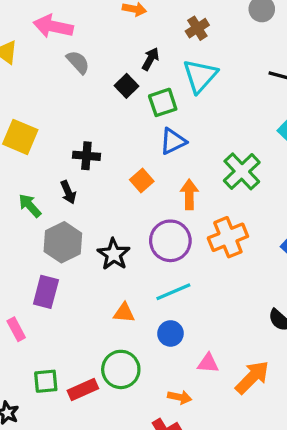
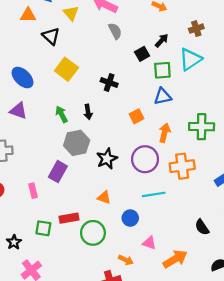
black cross: (86, 156) -> (109, 82), moved
green cross: (242, 171) -> (202, 127), turned 30
cyan line: (173, 292) -> (154, 194), moved
red rectangle: (83, 389) -> (69, 218), moved

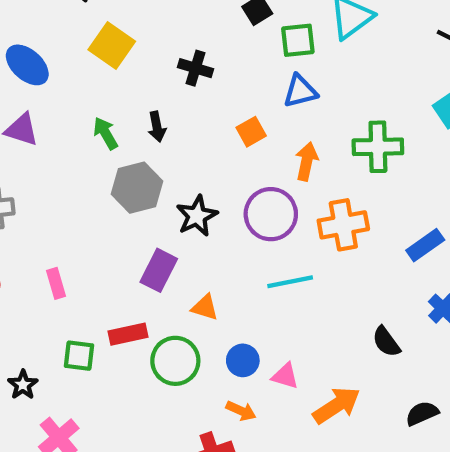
purple rectangle: (58, 172) -> (159, 270), moved
orange triangle: (104, 197) -> (205, 307), moved
blue circle: (130, 218) -> (243, 360), moved

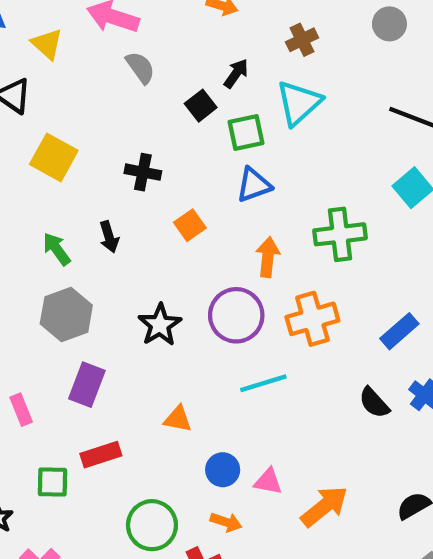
orange square: (251, 132) -> (190, 225), moved
gray hexagon: (137, 188) -> (66, 315), moved
purple rectangle: (159, 270) -> (87, 385), moved
black semicircle: (386, 342) -> (374, 403), moved
green circle: (175, 361) -> (152, 525), moved

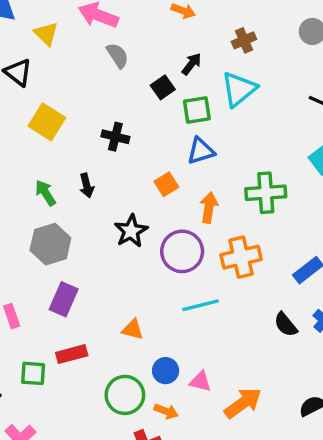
orange square: (190, 225) -> (166, 184), moved
black star: (160, 325) -> (131, 231), moved
green circle: (152, 525) -> (125, 395), moved

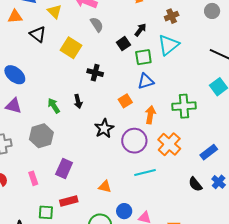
yellow square: (47, 122) -> (71, 48), moved
gray hexagon: (50, 244) -> (41, 136), moved
orange cross: (241, 257) -> (169, 144), turned -35

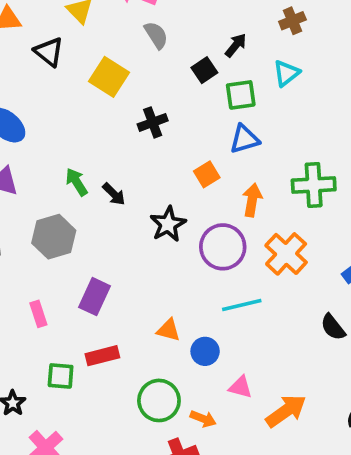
cyan triangle: (168, 45) -> (286, 73), size x0.7
black cross: (95, 73) -> (153, 122), turned -35
black arrow: (78, 101) -> (114, 194), moved, turned -32
blue circle: (124, 211) -> (205, 351), moved

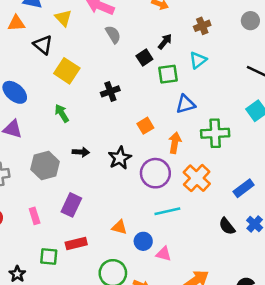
yellow square: (109, 77) -> (67, 71), moved
blue triangle: (244, 139) -> (186, 104), moved
green arrow: (77, 182) -> (62, 113), moved
black arrow: (114, 194) -> (81, 152), moved, turned -42
pink triangle: (240, 387) -> (164, 254), moved

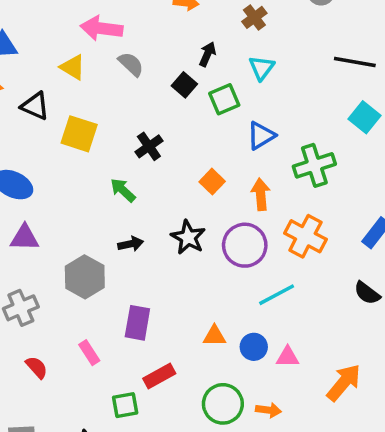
yellow triangle: (63, 18) -> (73, 67), moved
green arrow: (62, 113) -> (123, 190), moved

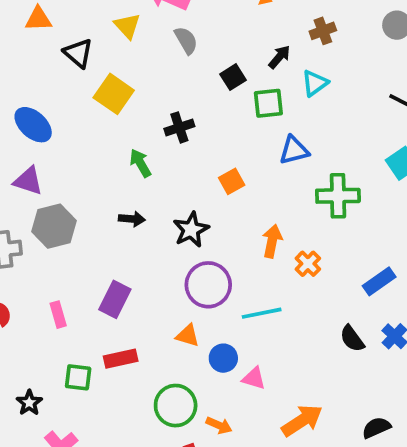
black arrow: (207, 54) -> (279, 57), moved
orange arrow: (261, 194) -> (272, 241), moved
orange cross: (305, 236) -> (308, 264), size x0.6
purple circle: (245, 245) -> (208, 285), moved
gray hexagon: (85, 277) -> (54, 226), moved

